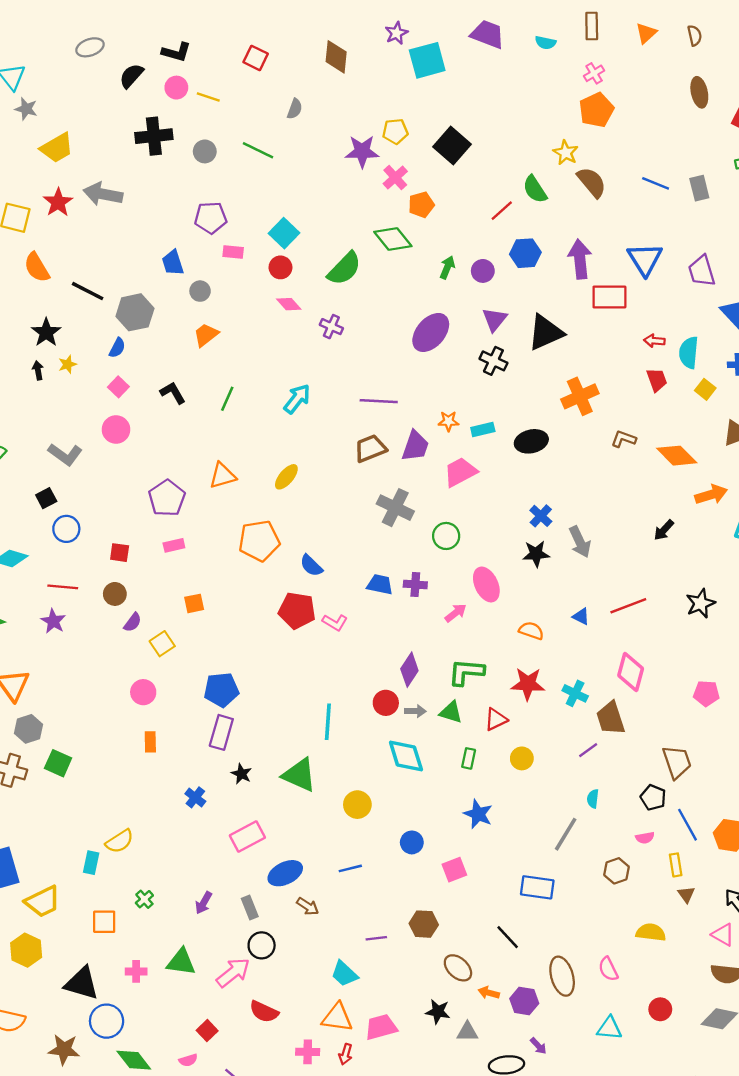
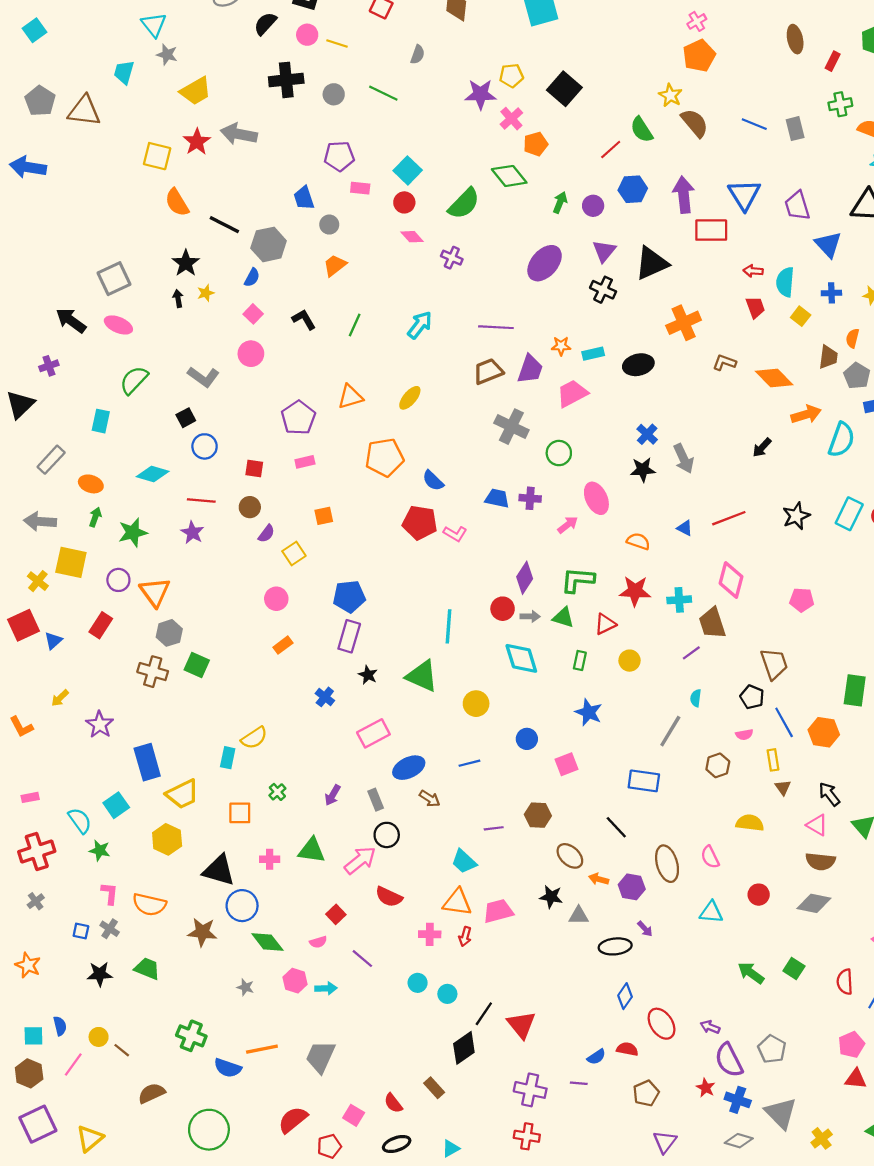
cyan cross: (575, 693) -> (679, 600), turned -30
orange rectangle: (150, 742) -> (283, 645), turned 54

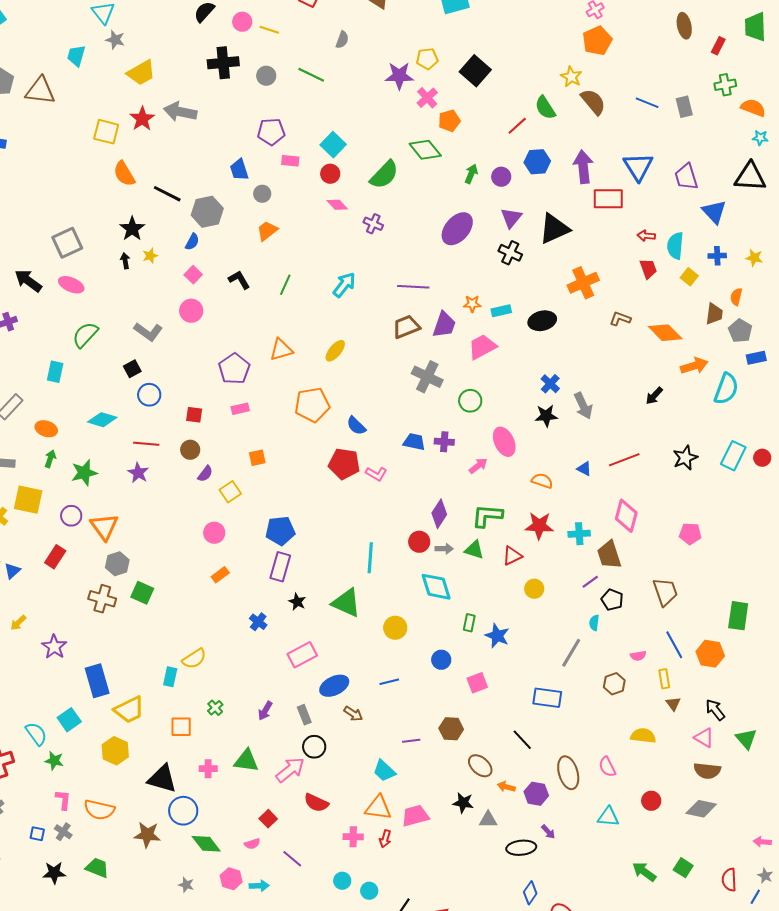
green rectangle: (580, 661) -> (469, 623), moved
black pentagon: (752, 697) -> (612, 600), moved

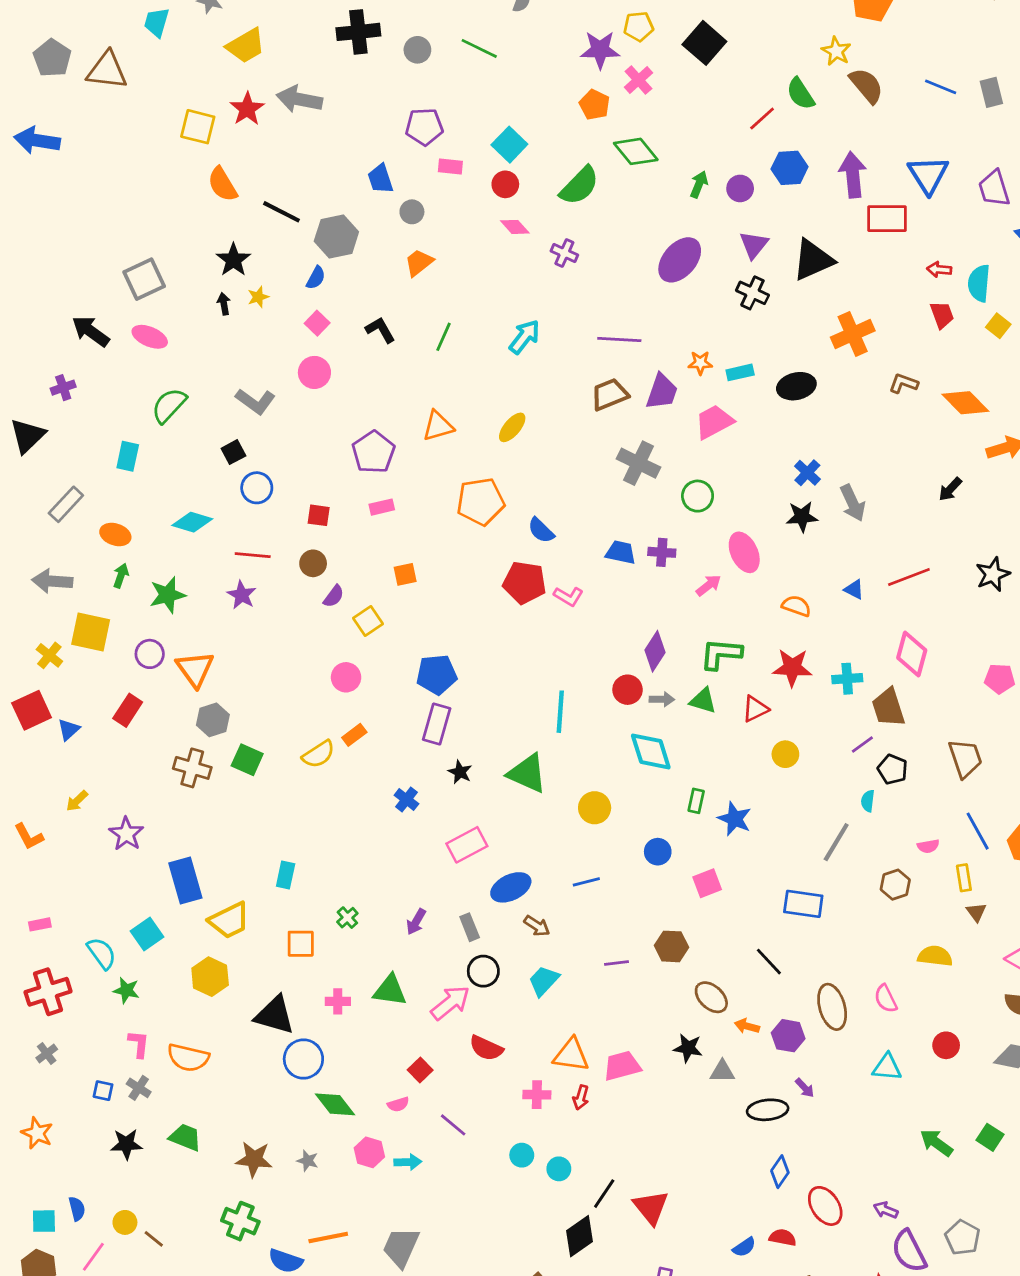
orange pentagon: (449, 121) -> (595, 105), moved, turned -30
yellow semicircle: (194, 659) -> (319, 754), moved
cyan trapezoid: (384, 771) -> (544, 981), moved, turned 90
brown star: (147, 835) -> (254, 1159), moved

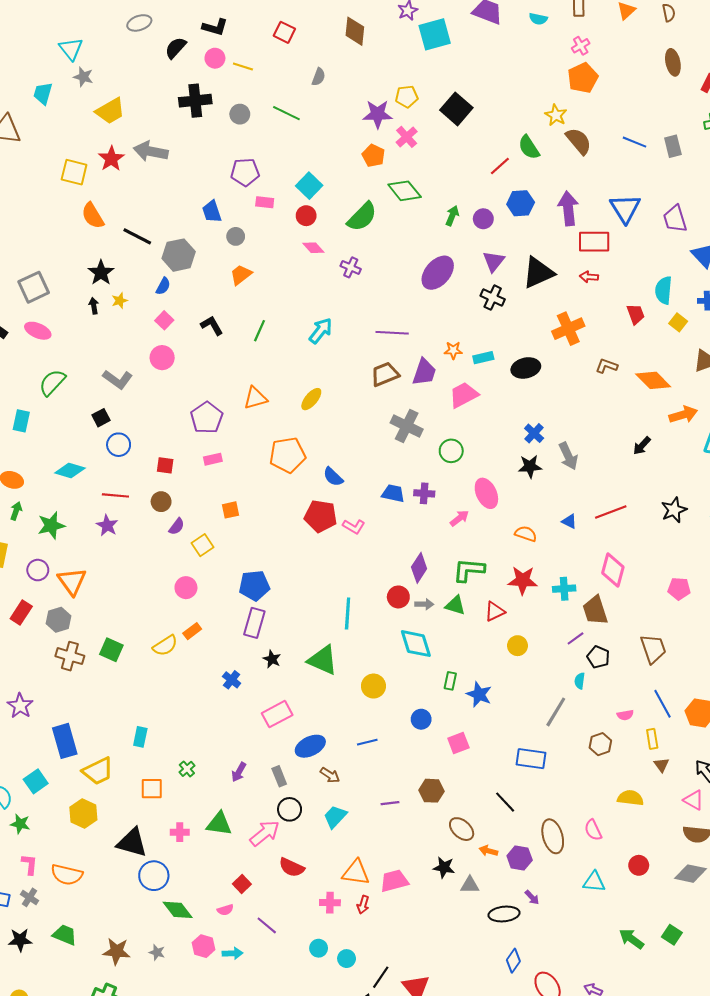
red arrow: (939, 269) -> (589, 277), moved
gray hexagon: (213, 720) -> (58, 620), moved

